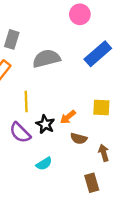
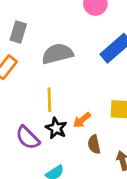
yellow line: (26, 102) -> (49, 100), moved
brown semicircle: (79, 139) -> (94, 144), turned 63

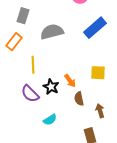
yellow line: (49, 100) -> (33, 65), moved
orange arrow: (82, 120) -> (70, 81), turned -88

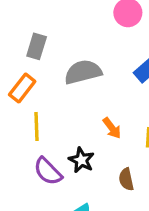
yellow line: (33, 65) -> (37, 126), moved
orange arrow: (70, 81) -> (112, 128), moved

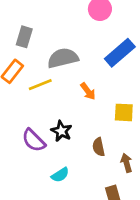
yellow line: (37, 126) -> (40, 85), moved, turned 70
orange arrow: (112, 128) -> (88, 91), moved

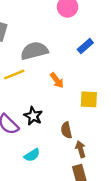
blue rectangle: (120, 53) -> (85, 46), size x0.6
brown arrow: (126, 163) -> (81, 149), moved

